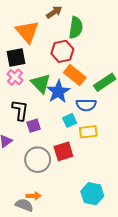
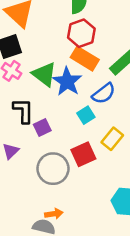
red hexagon: (62, 51) -> (81, 33), moved
blue semicircle: (86, 105) -> (104, 93), turned -30
yellow rectangle: (88, 132) -> (112, 139), moved, turned -36

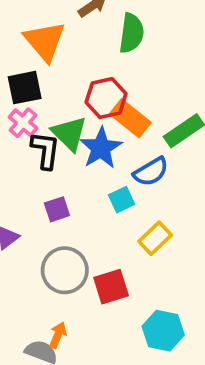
red hexagon: (81, 33) -> (106, 98), moved
black L-shape: (23, 111) -> (45, 150), moved
red square: (83, 154) -> (111, 287), moved
orange arrow: (54, 214) -> (58, 335), turned -66

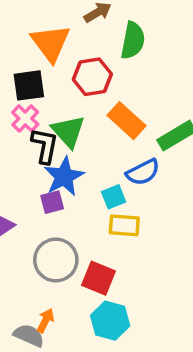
red hexagon: (106, 98) -> (92, 77), moved
blue star: (101, 148) -> (64, 177), moved
yellow rectangle: (155, 238) -> (124, 225), moved, turned 44
red square: (111, 287) -> (99, 278), turned 36
cyan hexagon: (163, 331) -> (110, 321), moved

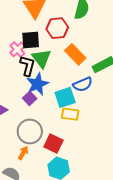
black square: (29, 85) -> (31, 40), moved
cyan square: (114, 197) -> (65, 97), size x1.5
purple square: (52, 202) -> (30, 98), turned -32
orange arrow: (45, 321) -> (23, 153), moved

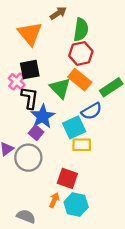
red hexagon: (57, 28) -> (81, 53), moved
green triangle: (42, 58) -> (60, 88), moved
gray circle: (30, 131) -> (28, 158), moved
orange arrow: (23, 153) -> (54, 200), moved

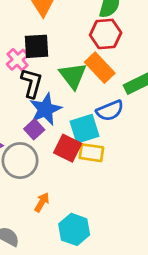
red square: (67, 178) -> (68, 148), moved
orange arrow: (54, 200) -> (42, 202), moved

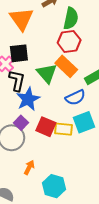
purple square: (34, 129) -> (21, 123), moved
cyan square: (85, 129) -> (84, 122), moved

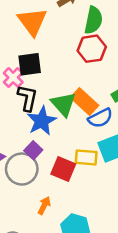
orange rectangle: (66, 66) -> (84, 101), moved
green triangle: (47, 73) -> (63, 104), moved
red square: (46, 127) -> (63, 169), moved

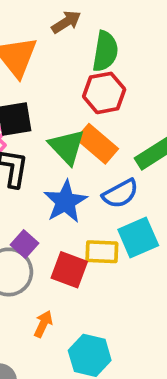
orange rectangle: (84, 101) -> (97, 144), moved
green triangle: (63, 104) -> (67, 147), moved
blue star: (42, 121) -> (65, 202), moved

